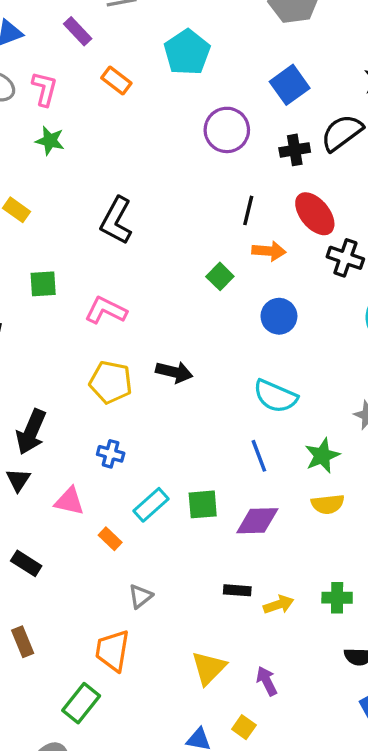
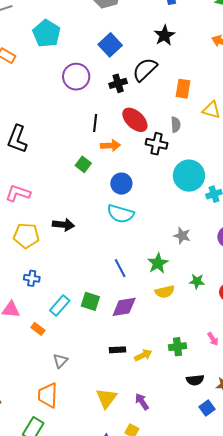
cyan semicircle: (275, 396) -> (121, 214), moved
green square: (203, 504) -> (90, 301), turned 30

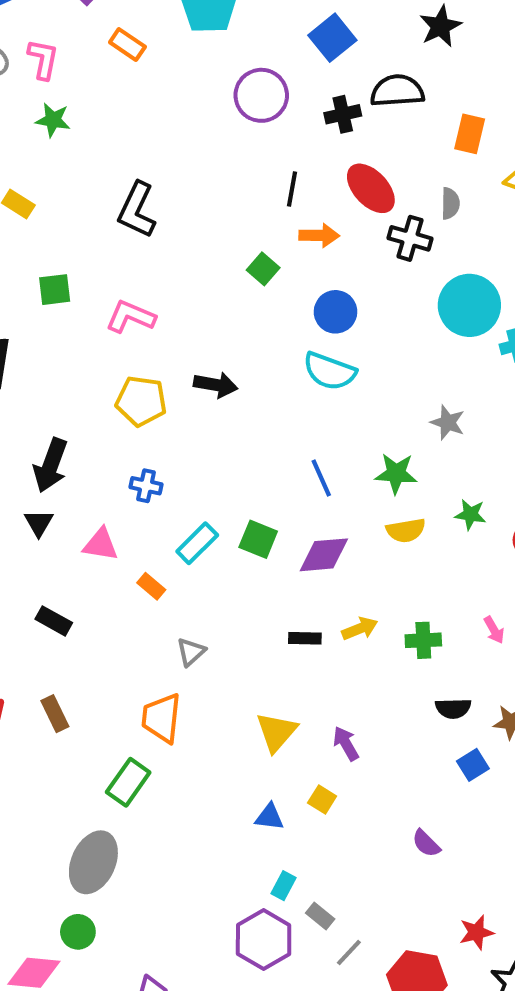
black semicircle: (145, 70) -> (397, 91), turned 36
green star: (158, 263) -> (396, 474), turned 30
yellow arrow: (143, 355) -> (360, 629), moved

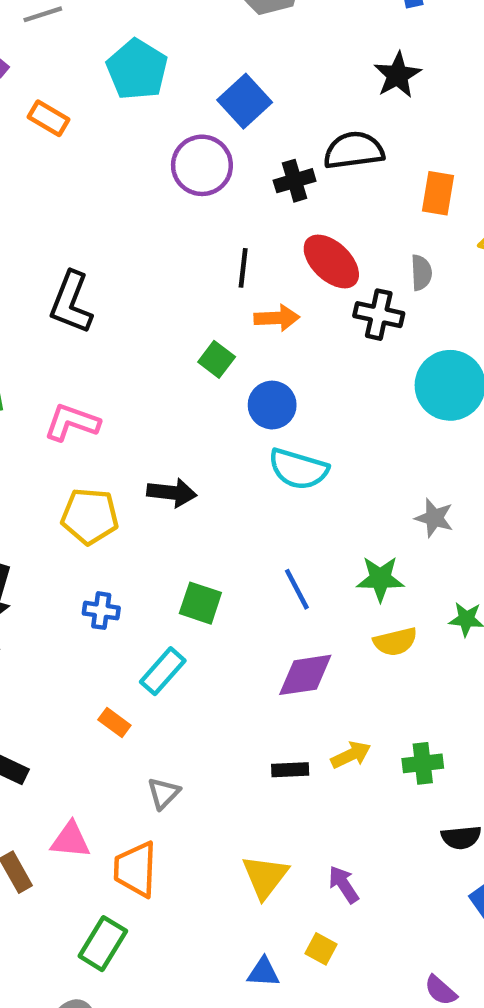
blue square: (332, 38) -> (245, 101), moved
blue circle: (335, 312) -> (272, 405), moved
green square: (258, 539) -> (200, 603), moved
pink triangle: (101, 544) -> (70, 840), moved

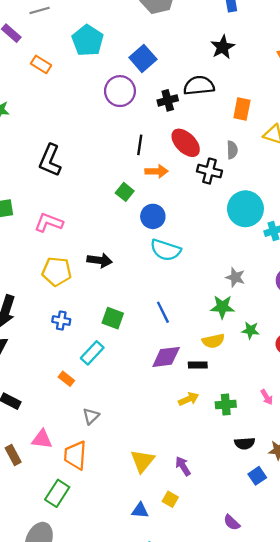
green star: (380, 579) -> (222, 307), moved
black rectangle: (290, 770) -> (198, 365), moved

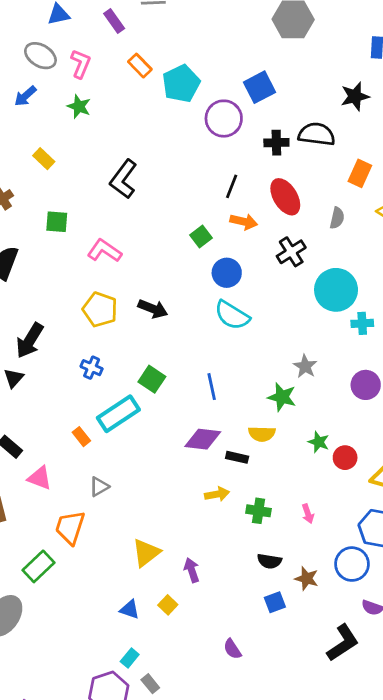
cyan pentagon: (88, 40) -> (181, 84), moved
black cross: (209, 171) -> (291, 252), moved, turned 30
green star: (250, 330) -> (319, 442), moved
cyan rectangle: (92, 353) -> (118, 414), size x1.4
pink triangle: (42, 439) -> (40, 478), moved

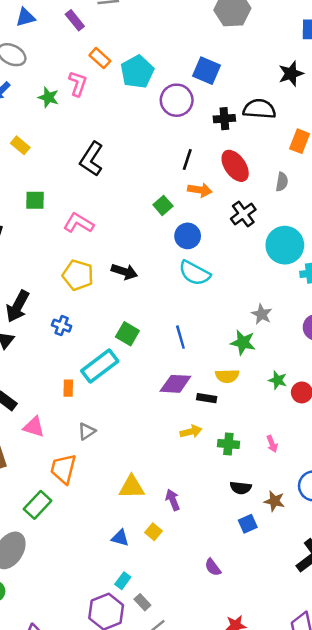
pink L-shape: (81, 64) -> (78, 84), moved
blue square: (260, 87) -> (206, 71), turned -36
blue cross: (92, 368) -> (62, 326), moved
orange rectangle: (81, 437) -> (68, 388), turned 42
yellow triangle: (146, 553) -> (132, 487), turned 40

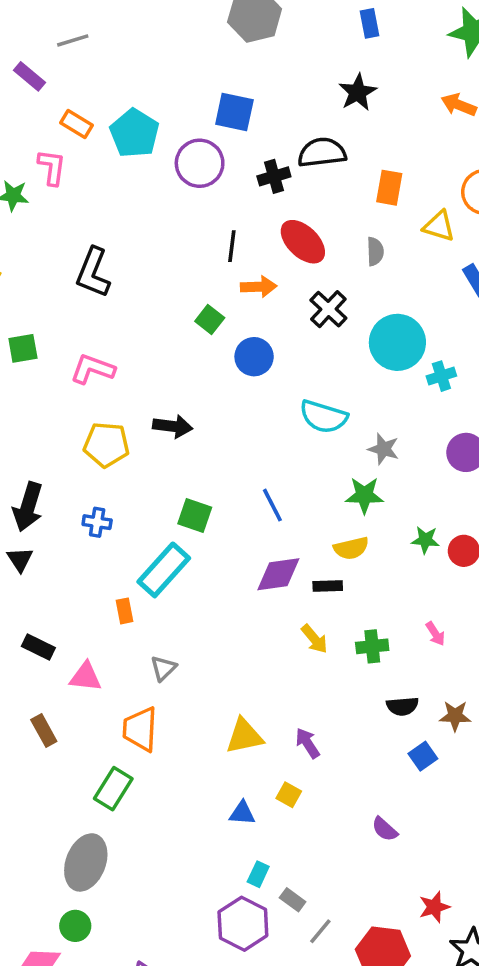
cyan semicircle: (195, 273) -> (324, 417), moved
yellow arrow: (191, 432) -> (314, 639), turned 75

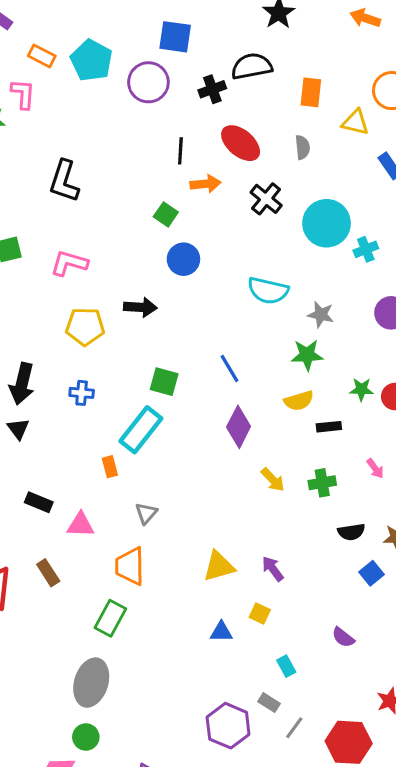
blue circle: (254, 357) -> (183, 259), moved
purple diamond: (278, 574) -> (239, 427), turned -51
black rectangle: (328, 586) -> (329, 427), moved
cyan rectangle: (258, 874) -> (286, 666), moved, turned -50

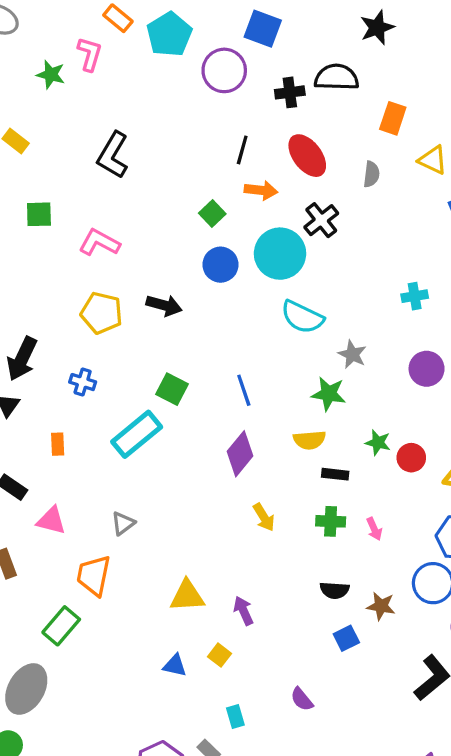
cyan circle: (327, 223) -> (280, 254), moved
orange rectangle: (110, 467) -> (58, 444), moved
green cross: (322, 483) -> (331, 521), moved

